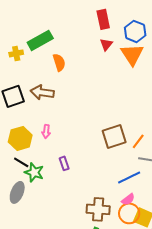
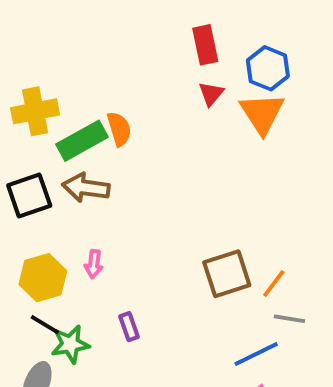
green rectangle: (40, 40) -> (82, 141), moved
yellow cross: (16, 53) -> (35, 111), size x1.6
green star: (34, 172) -> (70, 344), turned -30

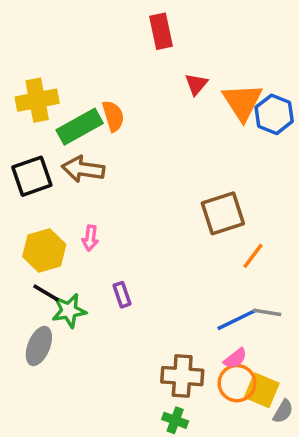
red rectangle: (205, 45) -> (161, 31), moved
blue hexagon: (268, 68) -> (274, 114), moved
brown square: (227, 274) -> (223, 213), moved
gray line: (289, 319) -> (267, 312), moved

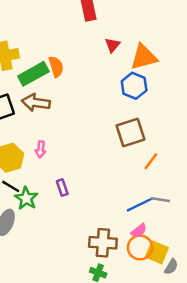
orange triangle: (242, 102) -> (144, 57), turned 48
blue hexagon: (274, 114) -> (134, 86), moved
green star: (69, 311) -> (26, 198), turned -30

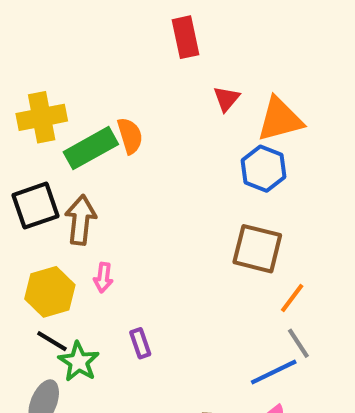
brown arrow: (36, 103) -> (81, 220), moved, turned 88
brown square: (130, 133) -> (257, 249), turned 32
gray line: (160, 200) -> (298, 343), moved, turned 48

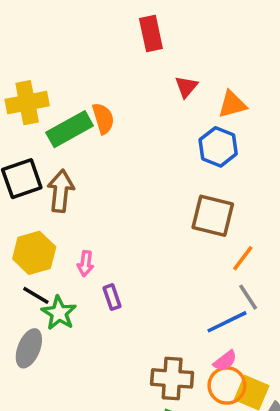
orange triangle: (280, 119) -> (232, 104), size x0.7
pink arrow: (103, 277) -> (85, 263), moved

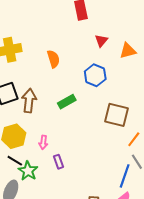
green rectangle: (70, 129) -> (67, 102), moved, size x0.7
blue hexagon: (218, 147) -> (95, 75), moved
blue line: (227, 322) -> (125, 176), turned -45

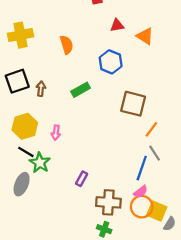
red triangle: (101, 41) -> (117, 25), turned 40
orange triangle: (128, 51) -> (145, 36), turned 48
brown arrow: (29, 101) -> (41, 89), size x0.6
purple rectangle: (59, 162) -> (82, 179), moved, turned 48

